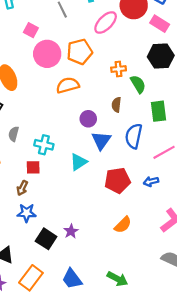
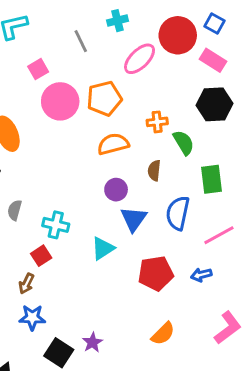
pink square: (31, 30) -> (38, 69), turned 32
orange semicircle: (68, 85) -> (113, 144), moved
red square: (33, 167) -> (41, 256), turned -32

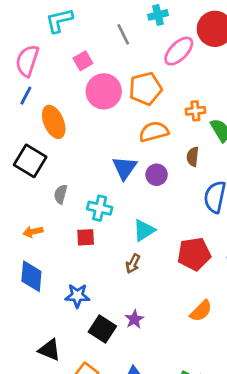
blue triangle: (134, 219) -> (125, 168), moved
red square: (41, 256) -> (86, 237), turned 30
brown arrow: (26, 284) -> (133, 264), moved

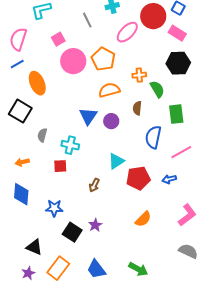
orange pentagon: (145, 89) -> (103, 59), turned -30
blue line: (26, 96) -> (17, 64), turned 32
cyan triangle: (144, 230) -> (116, 161), moved

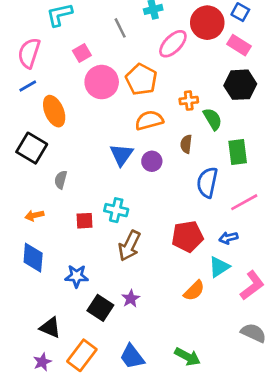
cyan cross: (70, 145) -> (116, 210), moved
cyan triangle: (116, 161) -> (219, 267), moved
brown arrow: (94, 185) -> (129, 246), size x1.6

